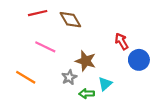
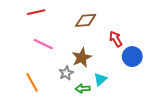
brown diamond: (70, 20) -> (86, 20), moved, turned -65
brown star: (86, 61) -> (82, 58), turned 30
orange line: (26, 77) -> (32, 82), moved, turned 30

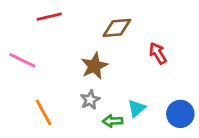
pink line: (43, 44) -> (22, 60), moved
blue circle: (132, 57) -> (180, 114), moved
brown star: (82, 58) -> (94, 66), moved

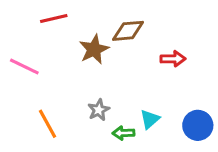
red arrow: (158, 53) -> (173, 59), turned 120
brown star: (94, 66) -> (94, 49), moved

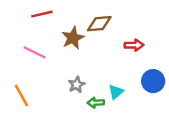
pink line: (24, 66) -> (35, 52), moved
orange line: (48, 124) -> (21, 95), moved
blue circle: (198, 125) -> (153, 81), moved

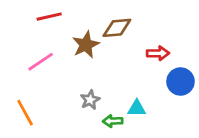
pink line: (35, 52) -> (41, 62), turned -60
blue circle: (153, 81) -> (180, 82), moved
cyan triangle: (116, 92) -> (137, 108), turned 42

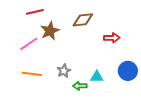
brown star: (86, 45) -> (50, 31), moved
blue circle: (180, 82) -> (128, 71), moved
orange line: (25, 113) -> (32, 74), moved, turned -54

